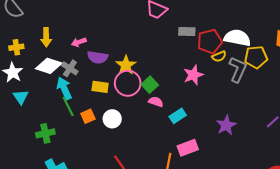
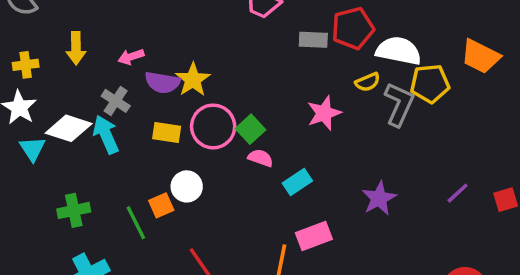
red pentagon: (210, 41) -> (353, 28), moved
yellow star: (126, 65) -> (193, 80), moved
white diamond: (49, 66) -> (69, 128), moved
green line: (68, 106) -> (136, 223), moved
orange square: (88, 116) -> (161, 205), moved

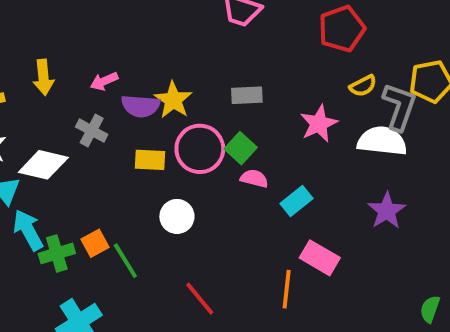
gray rectangle: (313, 40) -> (247, 95), moved
white semicircle: (399, 51) -> (382, 141), moved
cyan arrow: (106, 135) -> (28, 230), moved
orange square: (161, 205) -> (95, 243), moved
pink rectangle: (314, 236) -> (320, 258), turned 56

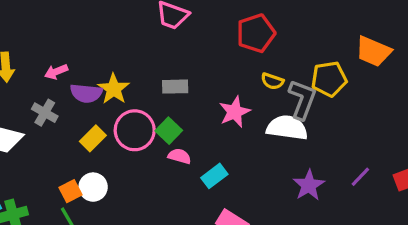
yellow semicircle: (363, 86) -> (272, 81), turned 45
yellow rectangle: (150, 160) -> (93, 138), turned -50
purple star: (387, 211) -> (309, 185), moved
white circle: (177, 216) -> (93, 187), moved
orange square: (95, 243) -> (71, 191), moved

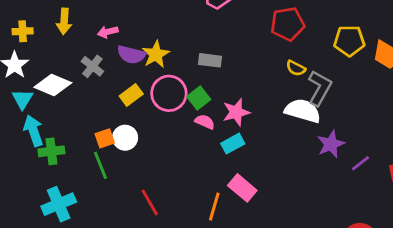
yellow pentagon: (329, 79) -> (349, 41), moved
pink star: (235, 112) -> (236, 112), moved
purple star: (309, 185) -> (331, 144), moved

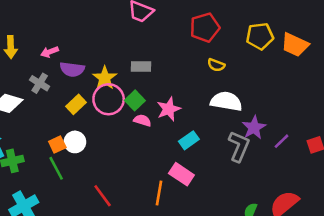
yellow star: (156, 54) -> (105, 78), moved
gray L-shape: (320, 88) -> (239, 146), moved
cyan rectangle: (233, 144) -> (189, 140), moved

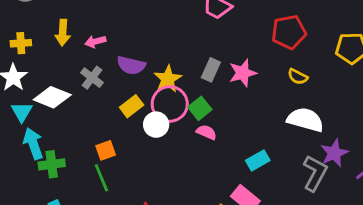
pink arrow: (50, 52) -> (95, 41), moved
gray rectangle: (141, 67) -> (211, 70), turned -72
pink star: (169, 109) -> (243, 73), moved
white circle: (75, 142) -> (156, 125), moved

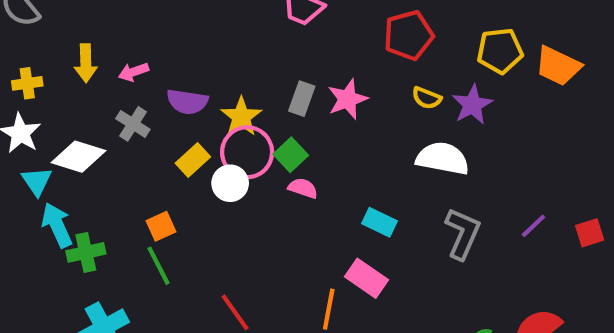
purple star: (334, 153) -> (472, 105), moved
cyan rectangle: (258, 160) -> (380, 222), turned 60

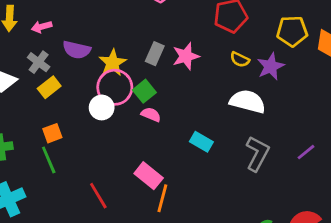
yellow rectangle: (193, 160) -> (49, 87), moved
pink rectangle: (366, 278) -> (149, 176), moved

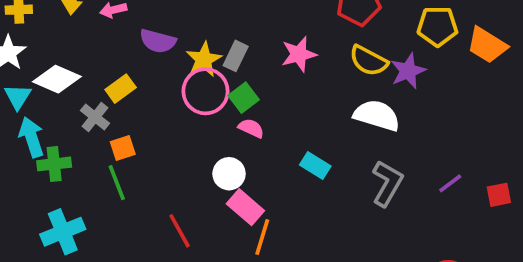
gray rectangle: (155, 54) -> (236, 56), moved
yellow semicircle: (240, 59) -> (368, 61), size x1.5
gray cross: (39, 62) -> (95, 117), moved
white circle: (102, 107) -> (229, 174), moved

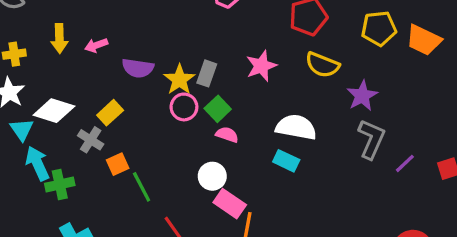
purple star: (408, 71) -> (362, 96), moved
pink circle: (206, 91) -> (184, 107), size x0.7
white semicircle: (377, 115) -> (296, 127), moved
green line: (117, 183) -> (142, 187), moved
gray L-shape: (387, 183) -> (371, 139), moved

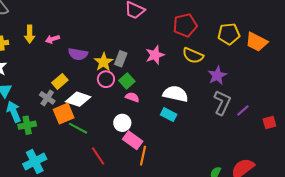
white diamond: (54, 111) -> (78, 99), moved
purple line: (405, 163) -> (243, 110), moved
orange square: (118, 164) -> (64, 114), size x1.5
green line: (142, 187) -> (78, 128), turned -36

